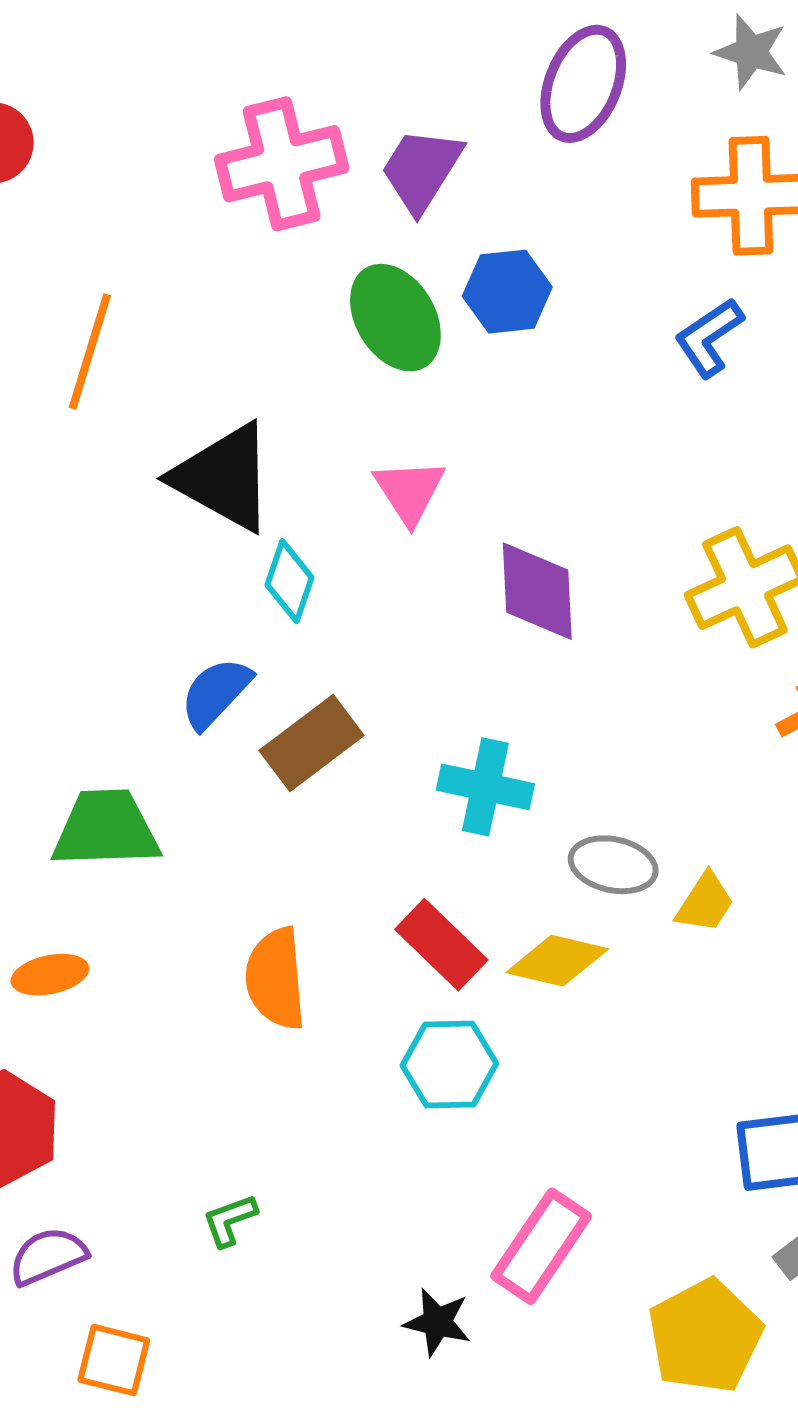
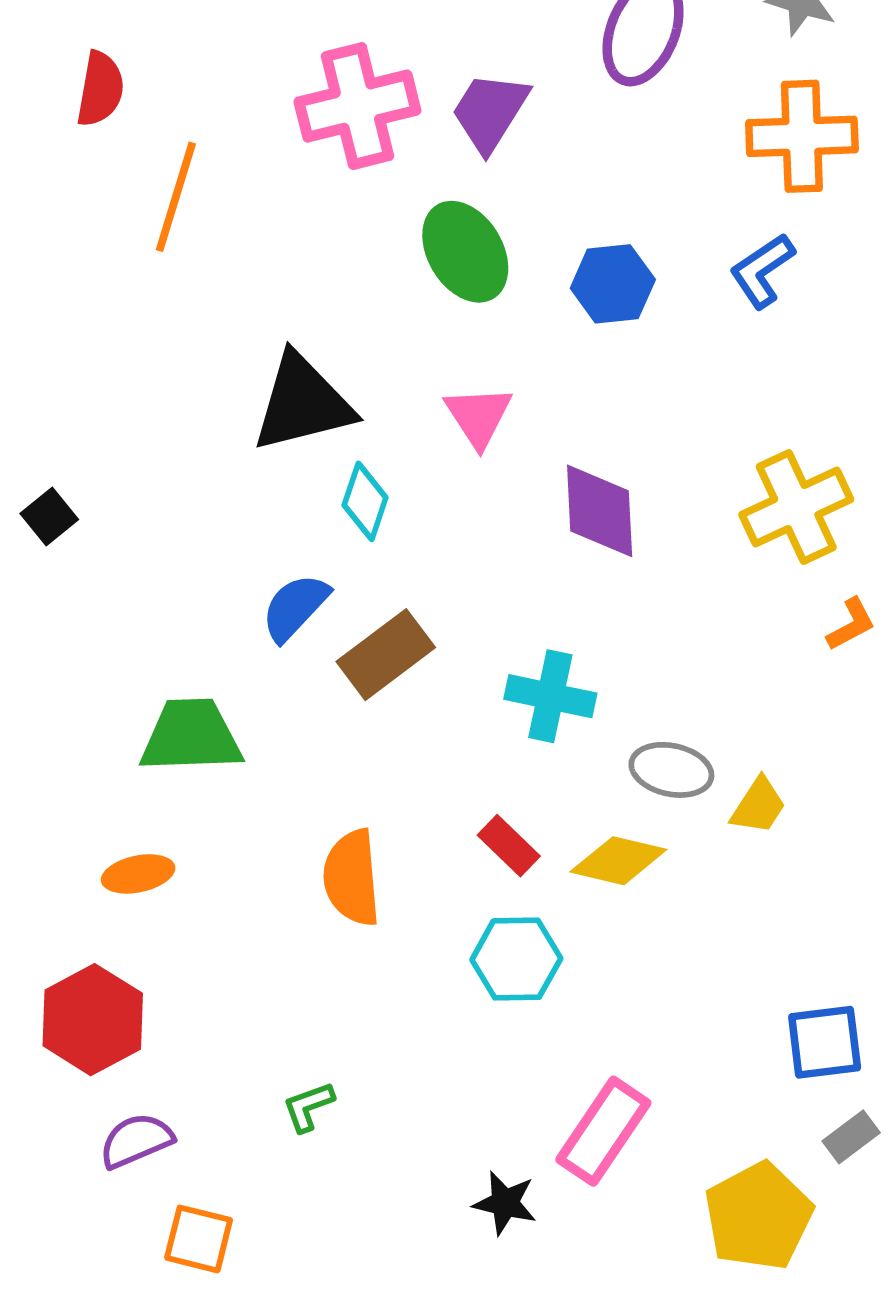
blue hexagon: (507, 292) -> (613, 284), moved
orange line: (90, 352) -> (176, 197), moved
black triangle: (224, 477) -> (303, 403), turned -43
red rectangle: (441, 945) -> (509, 846), size x0.7

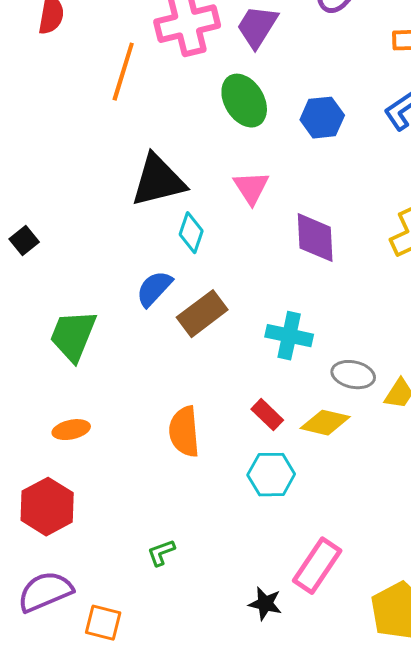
orange line: (176, 197) -> (123, 72), moved
green trapezoid: (191, 736) -> (73, 336), moved, turned -66
purple semicircle: (136, 1141) -> (45, 592), moved, size x1.4

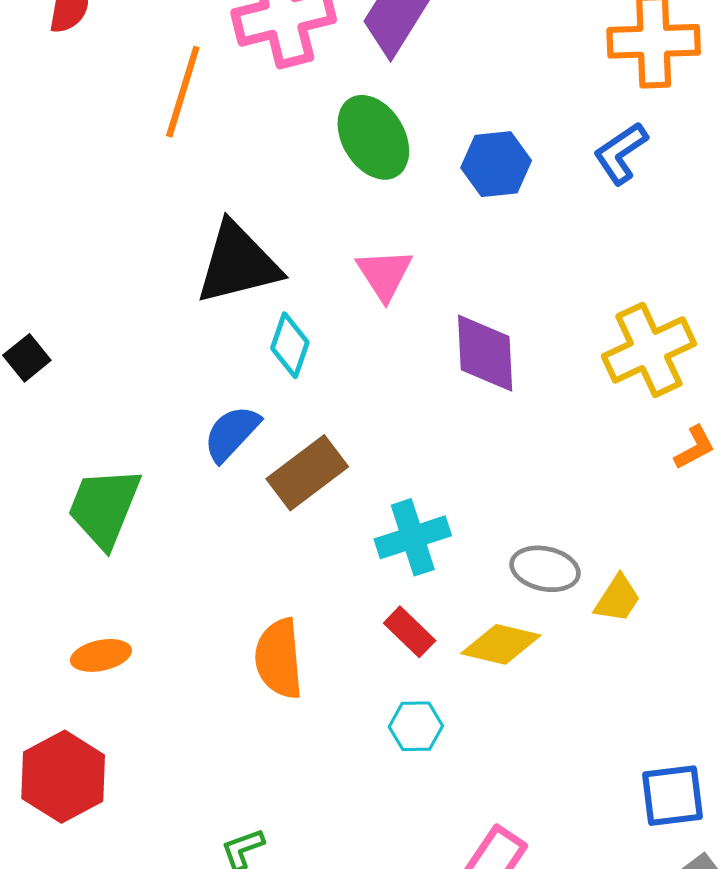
cyan cross: (289, 336) -> (413, 537), moved, turned -30
cyan hexagon: (271, 475) -> (416, 726), size x0.7

